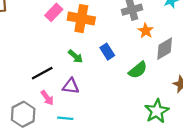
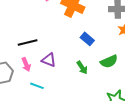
blue rectangle: (107, 52) -> (87, 39), turned -32
green arrow: (76, 56) -> (82, 68), moved

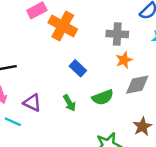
purple triangle: (49, 60) -> (32, 103), moved

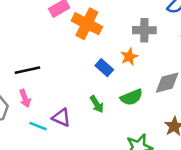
orange star: (124, 60) -> (129, 57), moved
purple triangle: (32, 103) -> (61, 118), moved

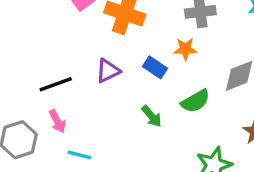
orange star: (129, 57) -> (185, 49), turned 30
purple triangle: (61, 118) -> (108, 71), moved, turned -42

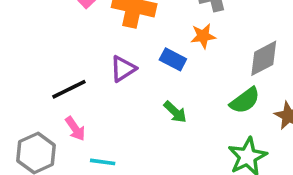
green semicircle: (195, 101) -> (245, 101), moved

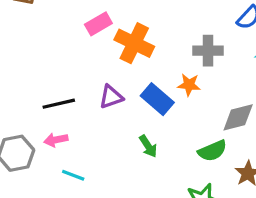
blue rectangle: (173, 59) -> (157, 99), size x1.4
pink arrow: (75, 129) -> (56, 140), turned 100

